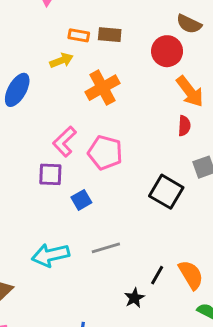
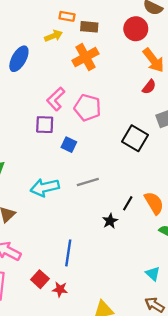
brown rectangle: (110, 35) -> (89, 27), moved
red semicircle: (184, 126) -> (149, 87), turned 35
blue square: (81, 200) -> (69, 145), turned -35

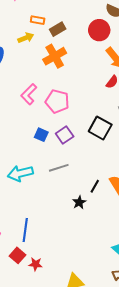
brown rectangle: (89, 27) -> (58, 29), turned -35
purple square: (45, 125) -> (65, 135), moved, turned -36
blue line: (68, 253) -> (25, 230), moved

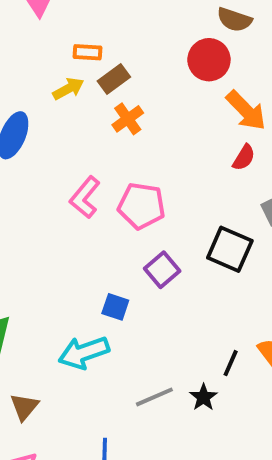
brown rectangle: (58, 29) -> (114, 79), moved
orange cross: (55, 56) -> (128, 119), size x0.7
blue square: (41, 135) -> (115, 307), moved
gray line: (59, 168) -> (154, 397), moved

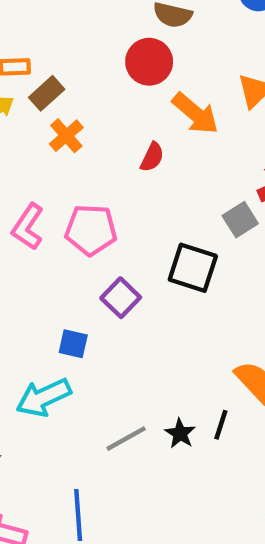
red semicircle: (244, 158) -> (152, 157), moved
black line: (231, 363) -> (221, 425), moved

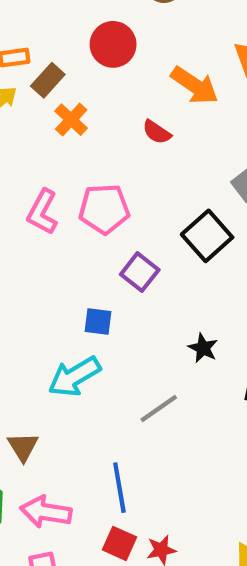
red circle: (149, 62) -> (113, 44), moved
red semicircle: (152, 157) -> (157, 132), turned 104
black square: (193, 268) -> (207, 236), turned 36
black star: (180, 433) -> (203, 348), moved

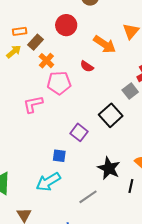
pink pentagon: (104, 209) -> (59, 83), moved
pink L-shape: (42, 212) -> (33, 104), turned 50
black star: (203, 348) -> (109, 168), size x1.6

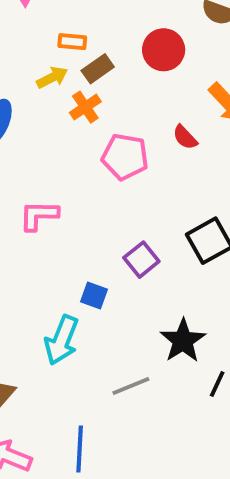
orange cross: (46, 61) -> (85, 107), moved
pink L-shape: (33, 104) -> (39, 215), moved
cyan arrow: (48, 182) -> (62, 340), turned -50

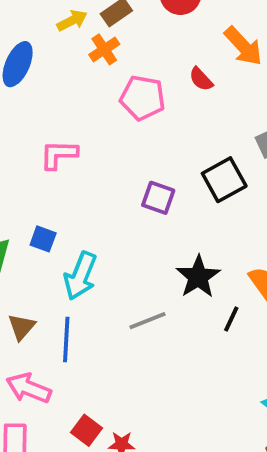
purple square: (141, 260) -> (158, 198), turned -32
blue square: (94, 295) -> (43, 239), moved
blue line: (80, 449) -> (66, 339), moved

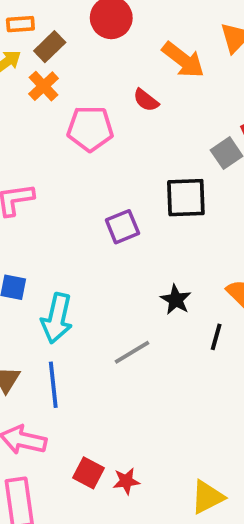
black square: (224, 180) -> (186, 198), turned 36
purple square: (158, 198) -> (122, 227), turned -32
black star: (198, 277) -> (176, 300), size x0.7

